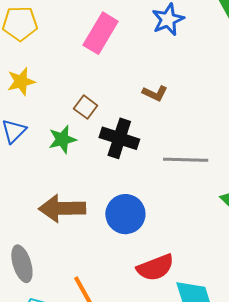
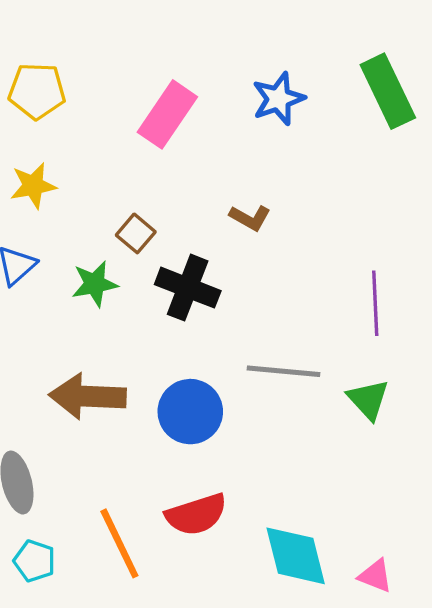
gray line: (186, 160) -> (284, 371), moved
red semicircle: (155, 268) -> (196, 514), moved

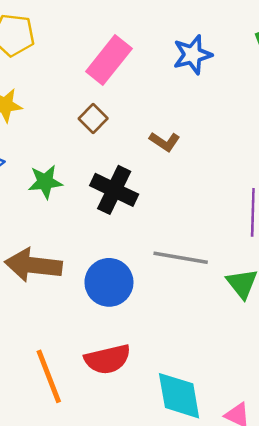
brown square: (136, 233) -> (93, 119), moved

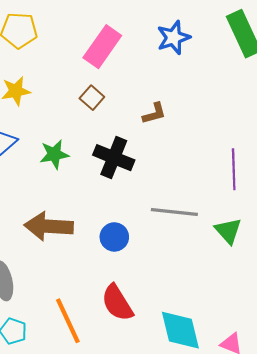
brown L-shape: (165, 142) -> (154, 113), turned -45
blue circle: (109, 282) -> (114, 237), size x0.7
red semicircle: (108, 359) -> (117, 303), turned 75

